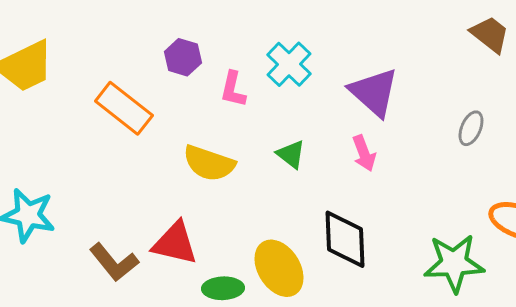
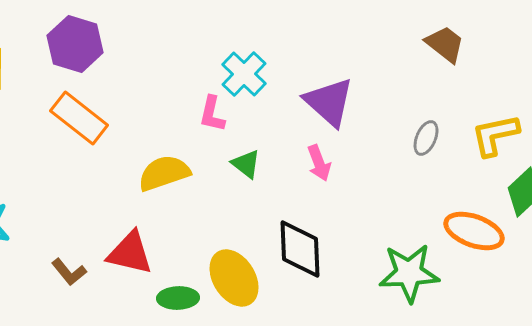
purple hexagon: (183, 57) -> (75, 44), moved, size x1.5
pink L-shape: (233, 89) -> (212, 114), moved
yellow semicircle: (209, 163) -> (164, 173), turned 142
brown L-shape: (114, 262) -> (69, 272), size x0.7

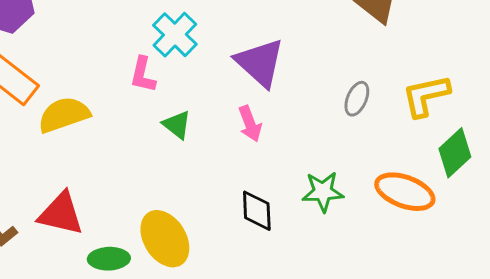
yellow semicircle: (164, 173) -> (64, 115), moved
black diamond: (300, 249) -> (257, 211), moved, size x0.7
green star: (409, 273) -> (323, 192), moved, size x0.7

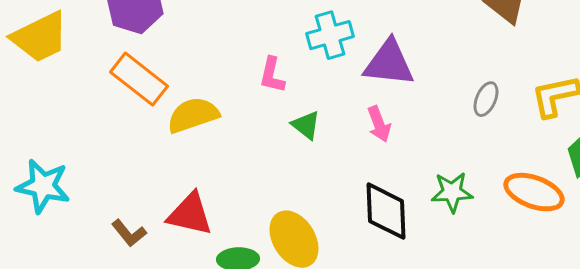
cyan cross: (175, 35) -> (330, 35), moved, turned 30
purple triangle: (260, 63) -> (389, 63), turned -36
black diamond: (257, 211) -> (386, 211), size x1.4

